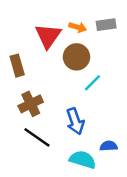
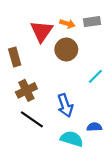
cyan line: (93, 83) -> (95, 76), moved

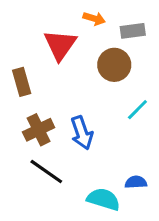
orange arrow: (67, 24) -> (94, 19), moved
brown circle: (66, 49) -> (114, 65), moved
blue arrow: (65, 105) -> (82, 133), moved

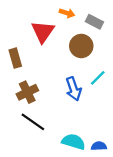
gray rectangle: (133, 31) -> (94, 22), turned 35
blue arrow: (82, 133) -> (74, 89), moved
blue semicircle: (136, 182) -> (99, 146), moved

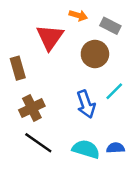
cyan semicircle: (74, 142) -> (86, 149), moved
blue semicircle: (99, 146) -> (116, 148), moved

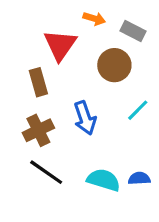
brown rectangle: (18, 68) -> (38, 82), moved
blue arrow: (86, 104) -> (85, 118), moved

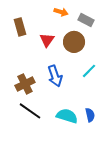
red triangle: (60, 45) -> (47, 40), moved, size x0.7
brown rectangle: (38, 82) -> (20, 27), moved
blue semicircle: (139, 178) -> (90, 115), turned 80

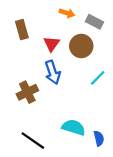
blue arrow: (55, 76) -> (53, 72), moved
black line: (30, 111) -> (33, 141), moved
blue semicircle: (90, 115) -> (99, 138), moved

